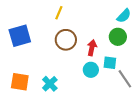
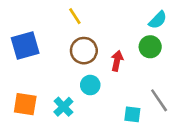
yellow line: (59, 13) -> (75, 16), turned -56
cyan square: (110, 63) -> (132, 114), moved
cyan circle: (91, 70) -> (90, 85), moved

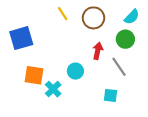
brown circle: (84, 51) -> (93, 18), moved
gray line: (159, 100) -> (119, 67), moved
orange square: (25, 104) -> (34, 75), moved

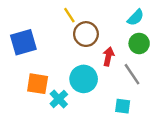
cyan semicircle: (132, 17) -> (136, 17), moved
brown circle: (93, 18) -> (86, 34), moved
cyan circle: (75, 71) -> (84, 79), size x1.5

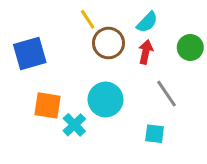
cyan semicircle: (136, 17) -> (147, 22), moved
green circle: (139, 43) -> (190, 47), moved
red arrow: (108, 56) -> (146, 52), moved

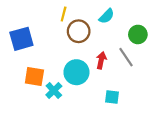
yellow line: (88, 19) -> (64, 14), turned 48
red arrow: (146, 52) -> (101, 60), moved
gray line: (166, 94) -> (126, 57), moved

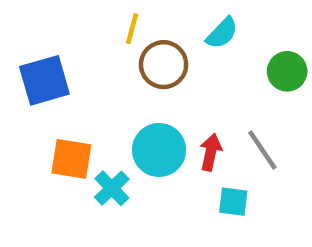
gray line: (126, 57) -> (262, 150), moved
red arrow: (101, 60) -> (211, 152), moved

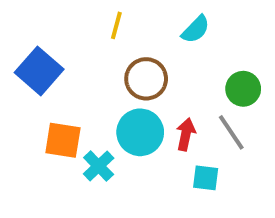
brown circle: (164, 65) -> (146, 79), moved
green circle: (287, 71) -> (243, 89), moved
blue square: (44, 80) -> (39, 71), turned -33

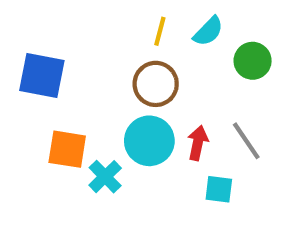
yellow line: (116, 25) -> (160, 31), moved
blue square: (39, 71) -> (42, 76), turned -30
green circle: (243, 89) -> (253, 61), moved

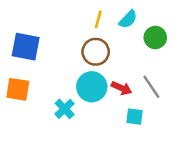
red arrow: (198, 143) -> (122, 88), turned 102
orange square: (67, 149) -> (18, 89), moved

